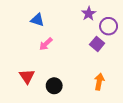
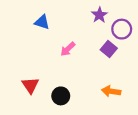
pink arrow: (46, 44) -> (68, 49), moved
orange arrow: (99, 82) -> (111, 91), turned -91

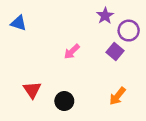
blue triangle: (42, 22) -> (19, 23), moved
orange arrow: (111, 91) -> (117, 96), turned -60

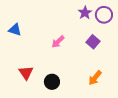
blue triangle: (19, 23) -> (15, 30), moved
purple circle: (129, 31) -> (104, 15), moved

